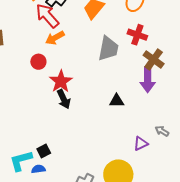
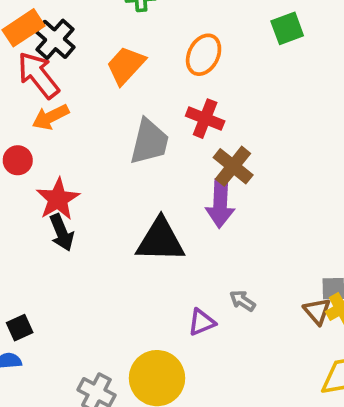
black triangle: (117, 101) -> (160, 240), size x1.8

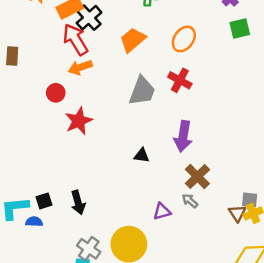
brown cross: (233, 166) -> (197, 177), moved
black arrow: (62, 233) -> (78, 202), moved
black triangle: (160, 240) -> (142, 155), size x0.5

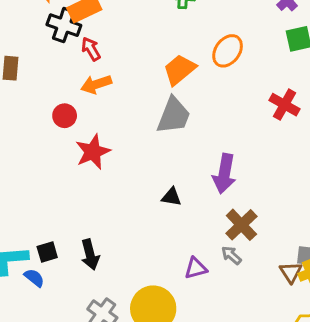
black cross: (89, 18) -> (64, 25), moved, turned -30
red arrow: (76, 39) -> (91, 49), size x0.6
orange trapezoid: (133, 40) -> (179, 70), moved
red cross: (180, 80) -> (285, 105), moved
blue semicircle: (34, 222) -> (34, 278), turned 35

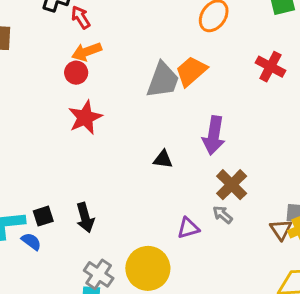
orange trapezoid: (179, 70) -> (191, 71), moved
red circle: (65, 116) -> (76, 73), moved

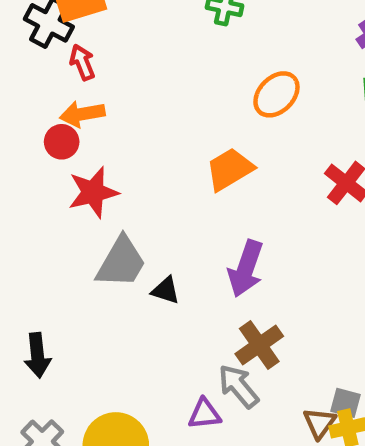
gray trapezoid: (163, 80) -> (121, 262), moved
red star: (85, 117) -> (93, 192), moved
gray arrow: (223, 215) -> (238, 386), size x1.5
purple triangle: (188, 228) -> (204, 414), moved

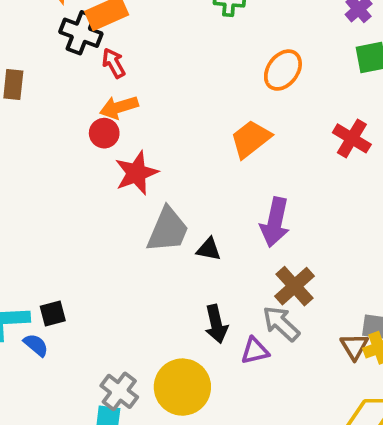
black arrow: (37, 355) -> (216, 324), moved

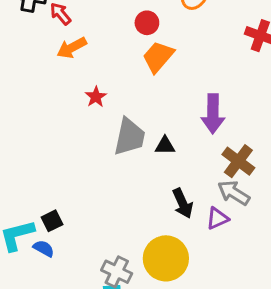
red circle: (104, 133) -> (147, 23), moved
orange trapezoid: (251, 139) -> (158, 57), moved
red star: (136, 173) -> (96, 97), size x0.6

